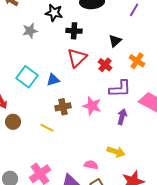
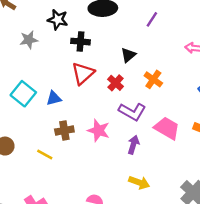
purple L-shape: (120, 89) -> (132, 112), turned 30
yellow arrow: (116, 152) -> (139, 183), moved

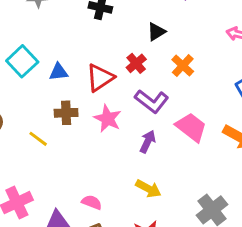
red triangle: (83, 73) -> (100, 78), moved

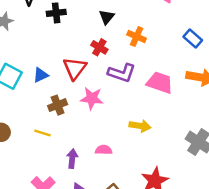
purple arrow: (148, 142) -> (72, 159), moved
yellow arrow: (148, 189) -> (140, 126), moved
pink semicircle: (92, 202) -> (104, 150), moved

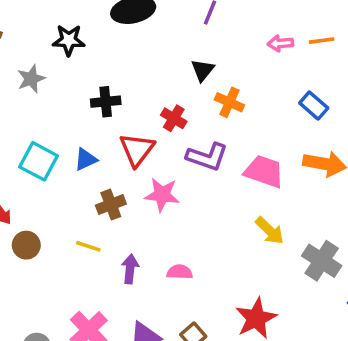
black cross: (56, 13) -> (106, 102), moved
black triangle: (107, 17) -> (203, 70), moved
yellow arrow: (140, 126) -> (270, 231), moved, turned 35
purple arrow: (72, 159) -> (130, 269), moved

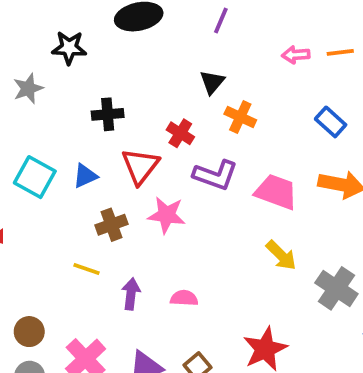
brown circle: (26, 245) -> (29, 332), moved

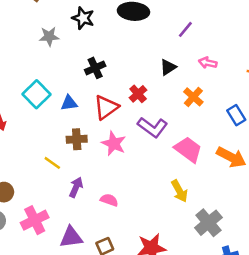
pink arrow: (296, 55) -> (208, 63), moved
black cross: (108, 114) -> (95, 68), turned -36
orange cross: (240, 117) -> (193, 97), moved

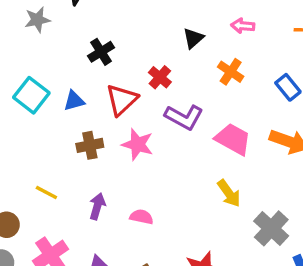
yellow line: (52, 163) -> (46, 192), moved

